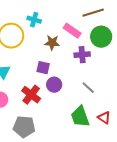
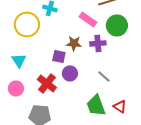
brown star: (52, 43) -> (74, 43), moved

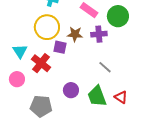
yellow circle: (27, 24) -> (47, 27), moved
purple circle: (70, 73) -> (71, 90), moved
red cross: (47, 83) -> (41, 63), moved

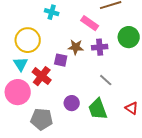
green circle: (118, 16) -> (129, 37), moved
yellow circle: (47, 27) -> (28, 40), moved
pink circle: (17, 79) -> (18, 92), size x1.6
red triangle: (121, 97) -> (132, 108), moved

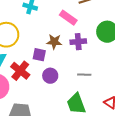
gray line: (106, 80) -> (84, 75), turned -40
purple circle: (72, 103) -> (50, 76), moved

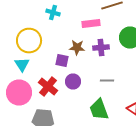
pink rectangle: (68, 18) -> (91, 24), turned -42
red cross: (20, 71) -> (48, 86), moved

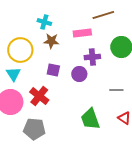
brown star: (77, 48) -> (51, 41), moved
gray line: (107, 80) -> (116, 90), moved
purple circle: (73, 82) -> (79, 74), moved

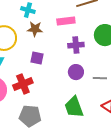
purple circle: (79, 74) -> (76, 72), moved
red cross: (39, 96) -> (23, 84), turned 30
gray pentagon: (34, 129) -> (30, 116), moved

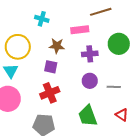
brown star: (35, 29) -> (57, 46), moved
red cross: (23, 84) -> (50, 93), moved

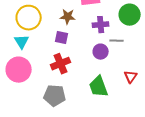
gray line: (114, 87) -> (117, 41), moved
red triangle: (122, 115) -> (131, 77), moved, turned 32

